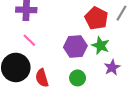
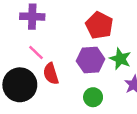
red pentagon: (96, 18) -> (99, 25), moved
red semicircle: (42, 78) -> (51, 74), moved

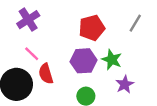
purple cross: (32, 17) -> (28, 20), turned -35
red pentagon: (99, 25) -> (92, 28), turned 30

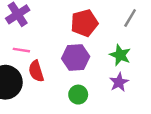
pink line: (32, 54) -> (21, 50), turned -35
green star: (112, 60) -> (120, 55), moved

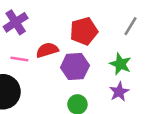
red semicircle: (36, 71) -> (47, 50), moved, turned 90

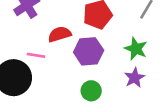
pink line: (19, 59) -> (36, 55), moved

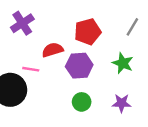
purple star: (135, 78) -> (122, 103), moved, turned 30

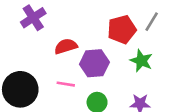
red pentagon: (88, 32) -> (122, 29), moved
pink line: (31, 69) -> (66, 84), moved

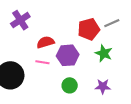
gray line: (152, 22) -> (112, 23), turned 35
pink line: (66, 84) -> (42, 62), moved

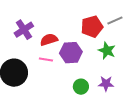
purple cross: (20, 20) -> (24, 30), moved
green circle: (70, 85) -> (81, 87), moved

